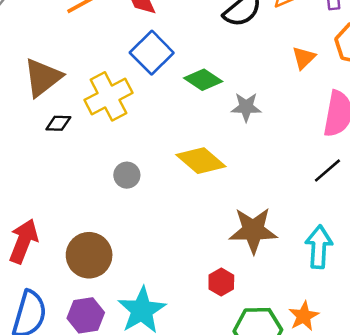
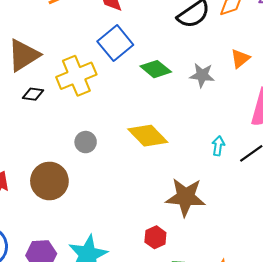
gray star: (246, 107) -> (202, 75), moved
cyan arrow: (319, 247) -> (218, 146), moved, size x0.6
brown circle: (89, 255) -> (49, 181), moved

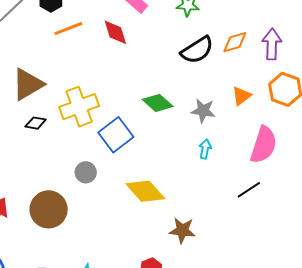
blue square: (115, 43) -> (116, 135), moved
yellow diamond: (148, 136) -> (145, 191), moved
cyan arrow: (218, 146) -> (205, 149), moved
brown star: (186, 197) -> (182, 230), size x0.7

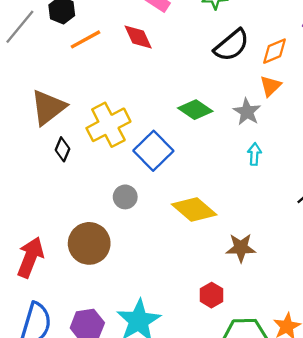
orange diamond: (235, 42) -> (274, 51), moved
orange triangle: (242, 96) -> (270, 86), moved
gray star: (203, 111) -> (247, 112), turned 30
black diamond: (36, 123) -> (62, 149), turned -70

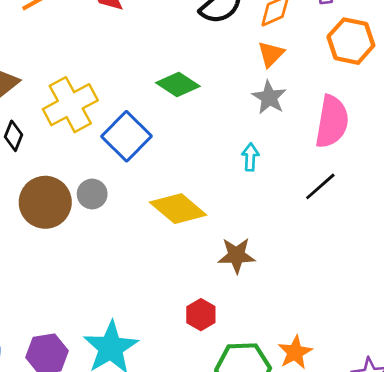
gray star: (247, 112) -> (269, 97), moved
cyan arrow: (254, 154) -> (250, 157), moved
brown circle: (89, 243) -> (45, 202), moved

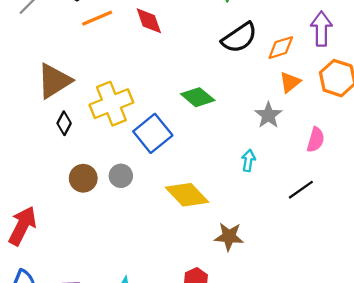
orange triangle: (271, 54) -> (290, 82), moved
pink semicircle: (332, 122) -> (316, 140), size x0.6
brown circle: (45, 202) -> (83, 178), size x0.7

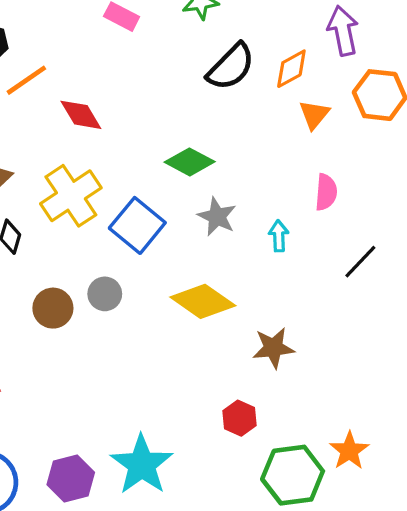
red diamond: (149, 21) -> (81, 115), moved
gray star: (268, 115) -> (217, 217), moved
pink semicircle: (316, 140) -> (326, 192), moved

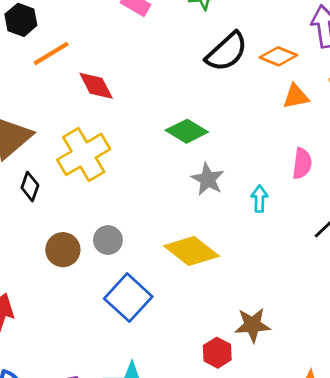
orange diamond: (291, 69) -> (278, 56), turned 48
orange triangle: (314, 114) -> (296, 97), turned 36
blue square: (137, 225) -> (128, 298), moved
brown star: (273, 348) -> (252, 325), moved

